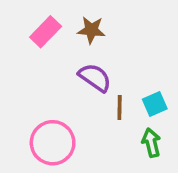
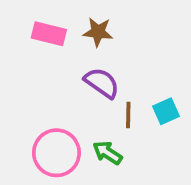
pink rectangle: (46, 32) -> (49, 34), turned 60
green arrow: (151, 143) -> (107, 153), moved, turned -44

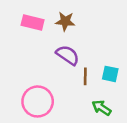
cyan square: (166, 111) -> (110, 74), turned 36
green arrow: (107, 153) -> (102, 108), moved

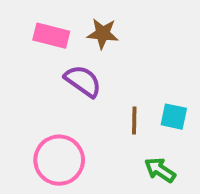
purple semicircle: (68, 55) -> (83, 81), moved

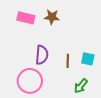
purple semicircle: (83, 81) -> (42, 55), moved, turned 60
green arrow: (160, 170) -> (81, 86), turned -84

